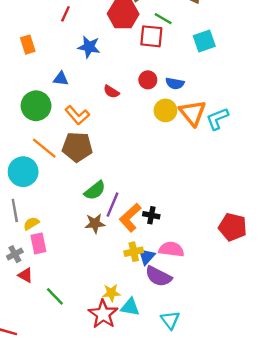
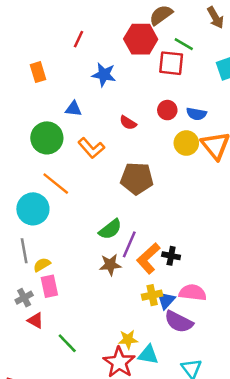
brown pentagon: (77, 147) -> (137, 178), moved

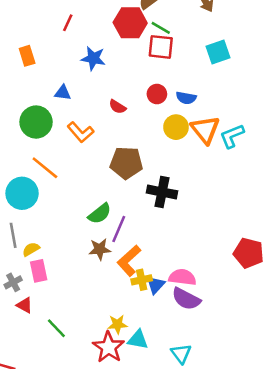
green line: (184, 44) -> (161, 28), moved
black cross: (171, 256) -> (162, 192), moved, size x1.6
orange L-shape: (148, 258) -> (129, 261), moved
purple semicircle: (179, 322) -> (186, 299), moved

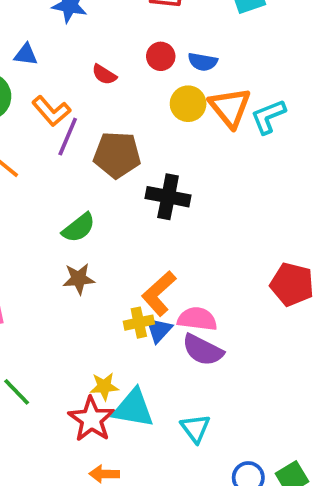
purple line: (119, 229) -> (68, 137), moved
orange L-shape: (129, 261) -> (159, 293), moved
cyan triangle: (138, 340) -> (133, 408), size x1.4

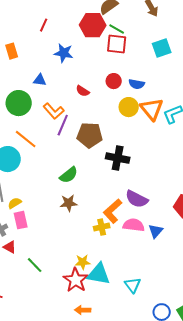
blue triangle: (159, 330) -> (156, 231), moved
purple semicircle: (203, 350) -> (137, 199), moved

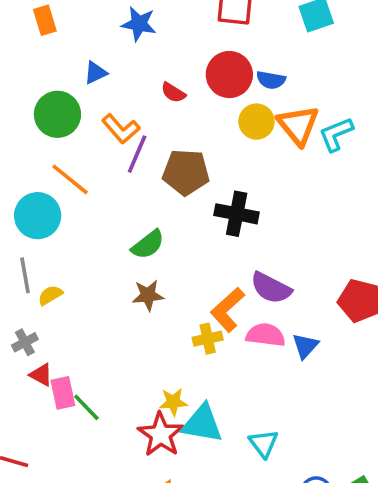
blue triangle: (40, 80) -> (95, 73), turned -32
red circle: (114, 81) -> (229, 75), size x1.6
pink rectangle: (21, 220) -> (63, 393), moved

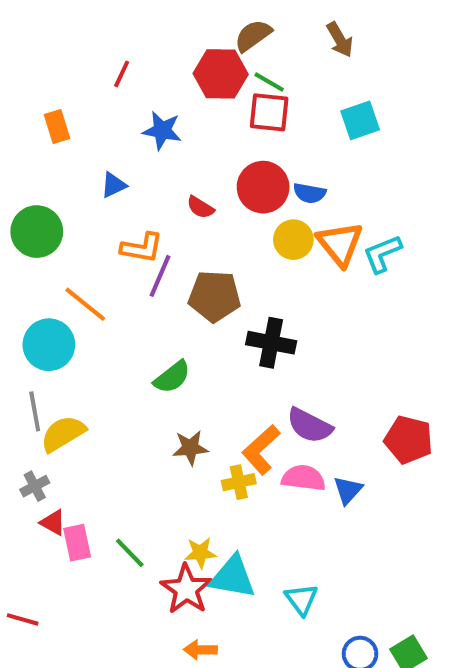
green circle: (57, 114) -> (37, 232), moved
orange L-shape: (121, 129) -> (142, 248), turned -39
yellow semicircle: (50, 295) -> (63, 434), size x1.6
brown star: (148, 295) -> (190, 448), moved
green line: (86, 407) -> (130, 553), moved

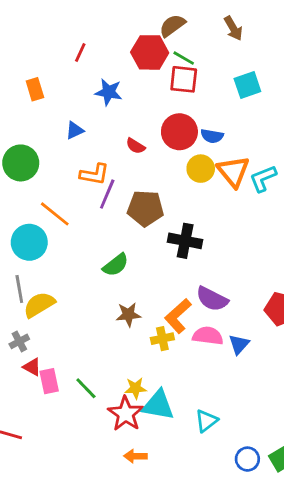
cyan triangle: (301, 599) -> (206, 421), turned 30

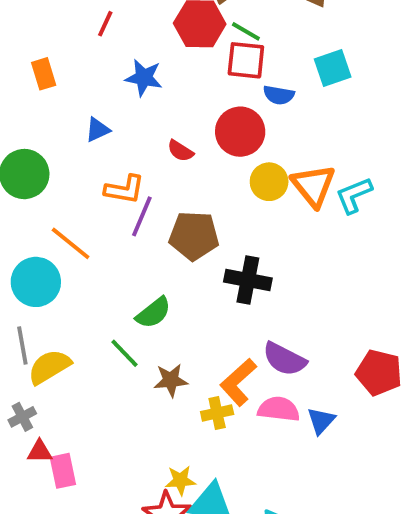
blue semicircle: (212, 136) -> (279, 95), moved
red triangle: (32, 367) -> (40, 452), turned -30
green line: (86, 388) -> (125, 353), moved

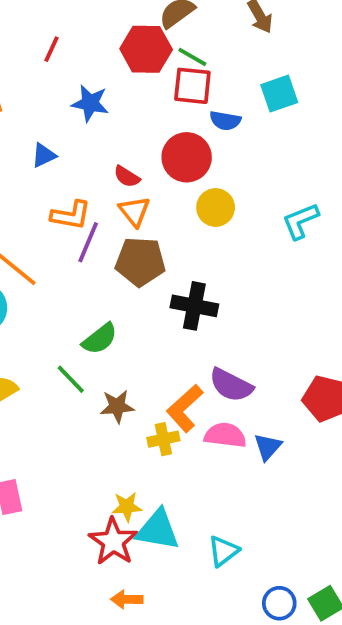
orange triangle: (313, 186) -> (134, 211), moved, size x0.7

